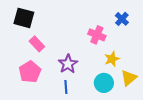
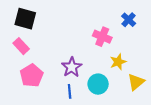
pink rectangle: (37, 44) -> (21, 46), moved
cyan circle: (104, 83) -> (98, 84), moved

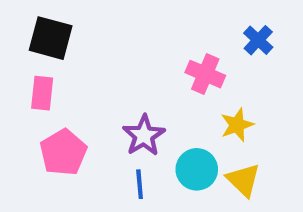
pink rectangle: (21, 46) -> (42, 93), turned 49
yellow triangle: (136, 82) -> (243, 180), moved, turned -36

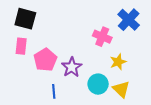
blue cross: (258, 40) -> (129, 20), size x1.5
pink pentagon: (63, 152) -> (45, 60), moved
blue line: (140, 184) -> (54, 91), moved

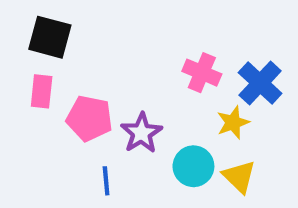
blue cross: (129, 20) -> (260, 83), moved
pink pentagon: (45, 60) -> (89, 118), turned -30

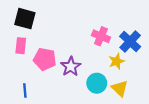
blue line: (106, 181) -> (25, 90), moved

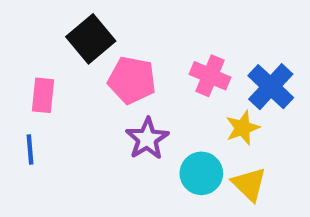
black square: (25, 19) -> (91, 39), moved, turned 35
pink pentagon: (45, 59) -> (132, 80), moved
blue line: (25, 90) -> (30, 150), moved

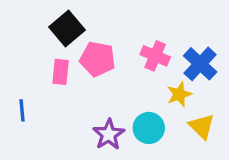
pink rectangle: (43, 95) -> (61, 72), moved
purple star: (147, 139) -> (109, 134), moved
yellow triangle: (249, 184) -> (202, 126), moved

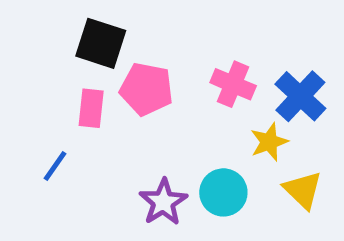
black square: (67, 29) -> (101, 43), turned -32
blue line: (22, 110) -> (55, 166), moved, turned 40

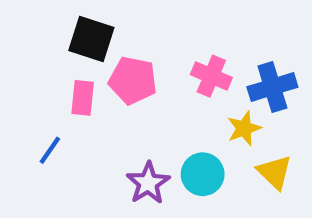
blue cross: (300, 96) -> (272, 87), turned 30

